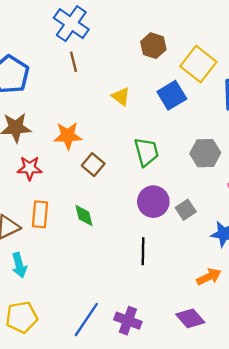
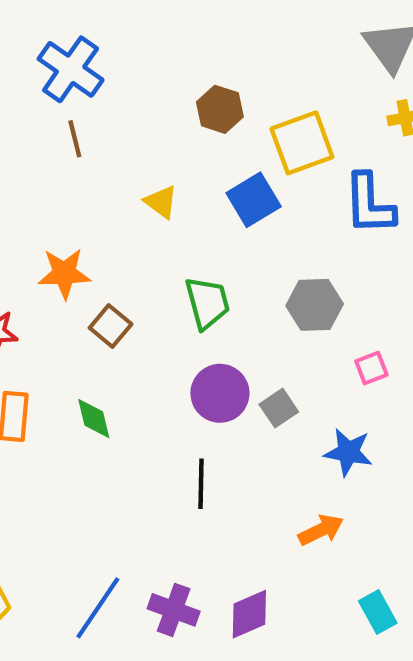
yellow square: (198, 64) -> (302, 143), turned 32
purple diamond: (190, 318) -> (249, 614), moved, turned -72

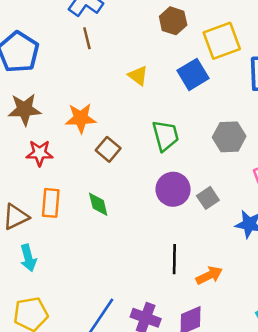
black line: (201, 484) -> (174, 259), moved
orange arrow: (321, 530) -> (209, 275), moved

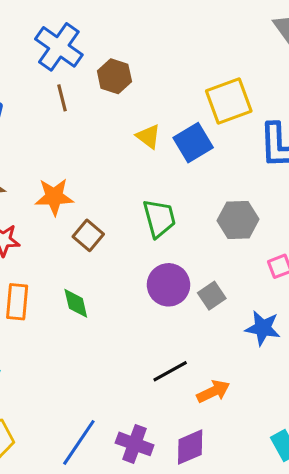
brown hexagon: (173, 21) -> (114, 76), moved
yellow triangle: (138, 76) -> (148, 136), moved
black line: (174, 259) -> (170, 371), turned 60

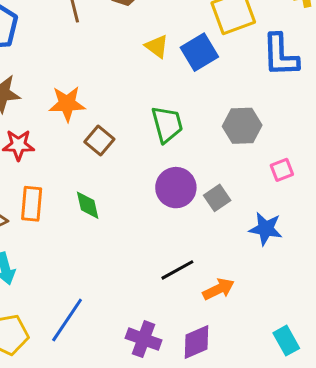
blue line: (79, 442) -> (67, 320), moved

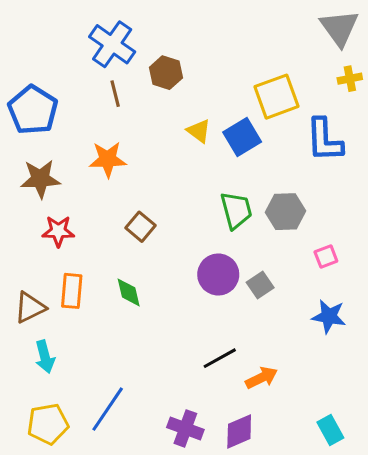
orange star: (67, 104) -> (108, 159), moved
green trapezoid: (167, 124) -> (236, 210), moved
blue star: (266, 229) -> (329, 316), moved

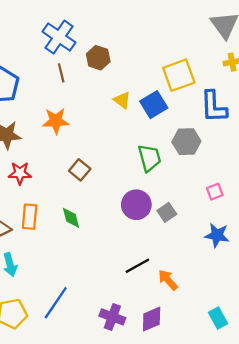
gray hexagon: (286, 212) -> (186, 142), moved
orange arrow: (262, 378) -> (168, 280), turned -105

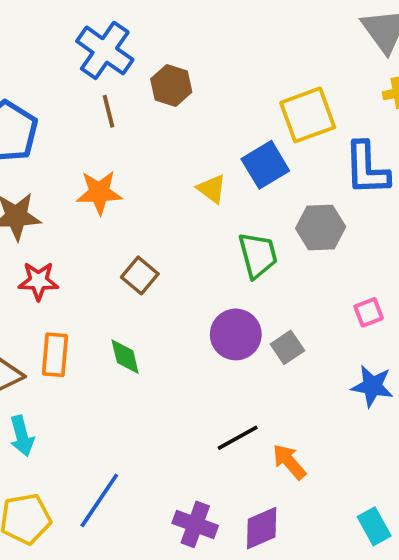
yellow triangle: (122, 100) -> (212, 189), moved

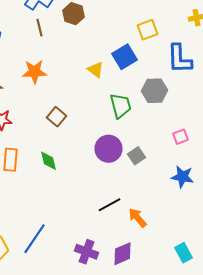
yellow square: (308, 115) -> (148, 30), size x0.7

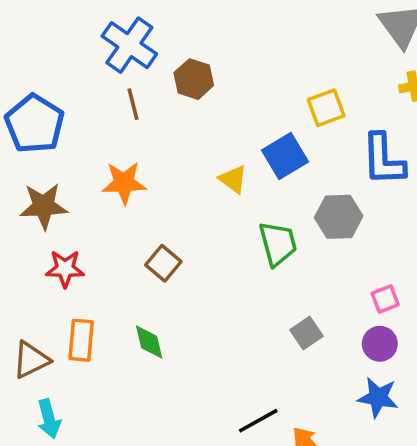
purple circle: (108, 149) -> (380, 344), moved, size x0.7
blue star: (182, 177) -> (378, 397), moved

